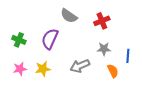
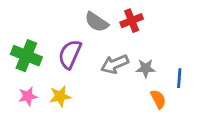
red cross: (102, 21) -> (132, 21), moved
green cross: (19, 40) -> (26, 56), size x1.5
gray arrow: (80, 66) -> (115, 64), moved

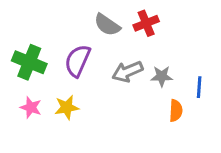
pink star: (28, 96) -> (31, 107), turned 30
orange semicircle: (158, 99) -> (176, 111), turned 30

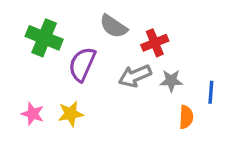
red cross: (146, 23) -> (155, 43), moved
green cross: (29, 62) -> (44, 38), moved

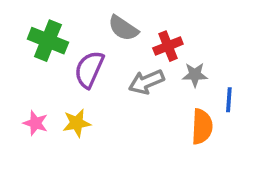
gray star: (171, 81) -> (195, 75), moved
orange semicircle: (186, 117) -> (202, 127), size x1.4

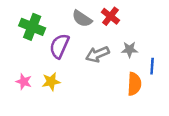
red cross: (168, 46) -> (110, 16), moved, turned -30

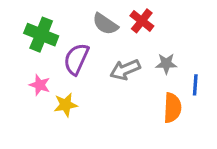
pink star: (24, 82) -> (40, 85), moved

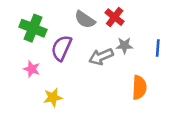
gray star: (166, 64) -> (124, 45), moved
blue line: (195, 85) -> (158, 48), moved
yellow star: (66, 105) -> (53, 97), moved

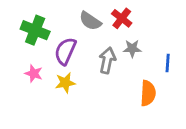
blue line: (158, 48) -> (168, 63), moved
gray arrow: (101, 57) -> (107, 60), turned 125
yellow star: (53, 97) -> (65, 83), moved

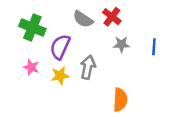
gray arrow: (107, 60) -> (88, 67), moved
blue line: (168, 63) -> (154, 47), moved
orange semicircle: (148, 93) -> (120, 100), moved

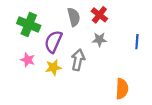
gray semicircle: (83, 19) -> (74, 17), turned -138
gray star: (121, 44) -> (99, 39), moved
orange semicircle: (120, 100) -> (122, 89), moved

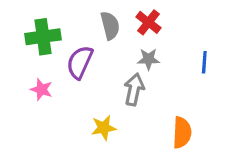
green cross: (29, 24) -> (43, 37), turned -30
gray arrow: (78, 60) -> (134, 89), moved
yellow star: (53, 67) -> (104, 128), moved

